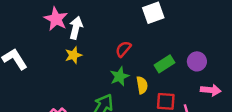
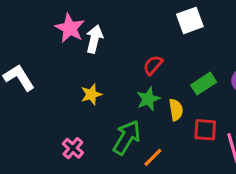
yellow star: (73, 55) -> (91, 94), moved

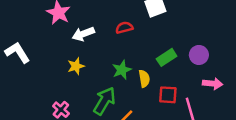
white arrow: (94, 39) -> (83, 34), moved, turned -125
red semicircle: (153, 65) -> (124, 28), moved, turned 35

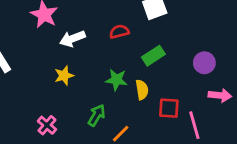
green rectangle: (167, 57) -> (153, 56), moved
green star: (122, 70) -> (116, 80), turned 30
green arrow: (104, 101) -> (97, 115), size x0.7

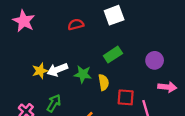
red semicircle: (119, 32) -> (76, 24), moved
white arrow: (72, 39) -> (57, 70), moved
green arrow: (97, 115) -> (54, 103), moved

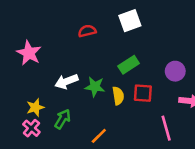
pink star: (24, 21) -> (29, 53), moved
yellow star: (40, 71) -> (35, 107), moved
red square: (126, 97) -> (143, 93), moved

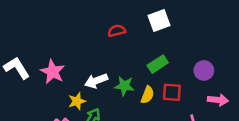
pink star: (29, 53) -> (53, 72), moved
yellow semicircle: (118, 96) -> (147, 95), turned 30
yellow star: (35, 107) -> (77, 101), moved

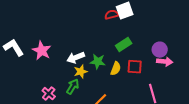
red semicircle: (117, 31) -> (112, 15), moved
pink arrow: (218, 100) -> (165, 62), moved
yellow star: (77, 101) -> (81, 72), moved

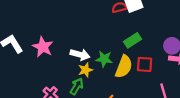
white arrow: (76, 58) -> (80, 55), turned -144
yellow semicircle: (116, 69) -> (124, 67), size x1.5

